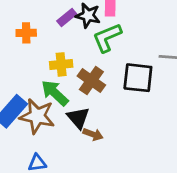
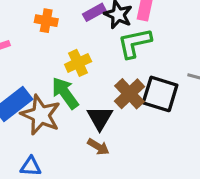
yellow cross: (61, 64) -> (78, 63), turned -30
brown cross: (91, 81) -> (129, 94), moved
black triangle: (78, 118) -> (100, 118), moved

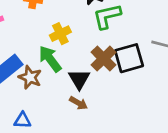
black square: (160, 94) -> (129, 58), turned -32
brown star: (41, 115) -> (30, 77), size x0.7

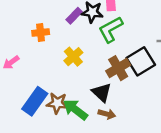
green arrow: (50, 59) -> (75, 110), moved
brown cross: (104, 59) -> (118, 68), turned 30

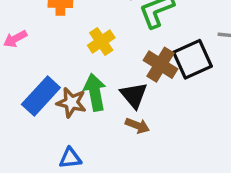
brown cross: (118, 68) -> (161, 65), turned -35
green arrow: (75, 110) -> (95, 92), moved, turned 35

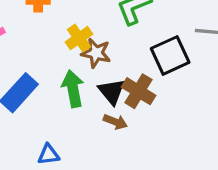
brown cross: (161, 65) -> (139, 91), moved
brown star: (71, 103) -> (96, 53), moved

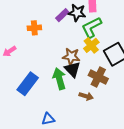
yellow cross: (79, 38) -> (91, 45), moved
black triangle: (112, 92) -> (72, 69), moved

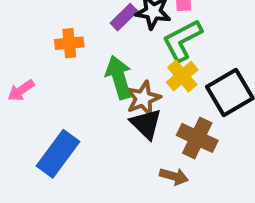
brown star: (71, 56) -> (143, 98), turned -30
green arrow: (59, 79) -> (119, 77), moved

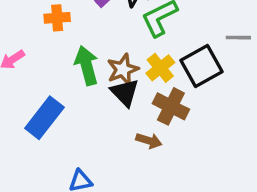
yellow cross: (182, 76) -> (160, 68), moved
green arrow: (119, 77) -> (87, 65), moved

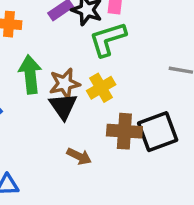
black square: (201, 66) -> (158, 132), moved
brown cross: (171, 106) -> (124, 131), moved, turned -32

